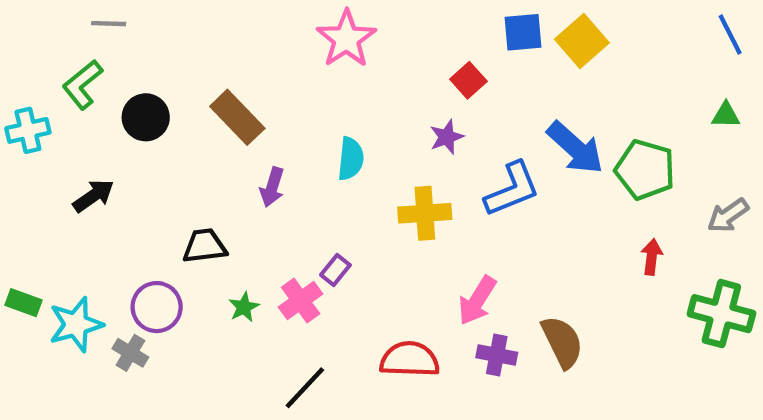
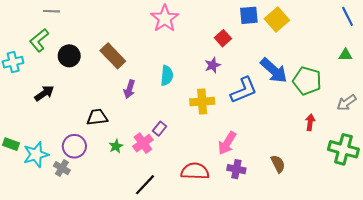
brown semicircle: (562, 342) -> (278, 164), moved, size x0.7

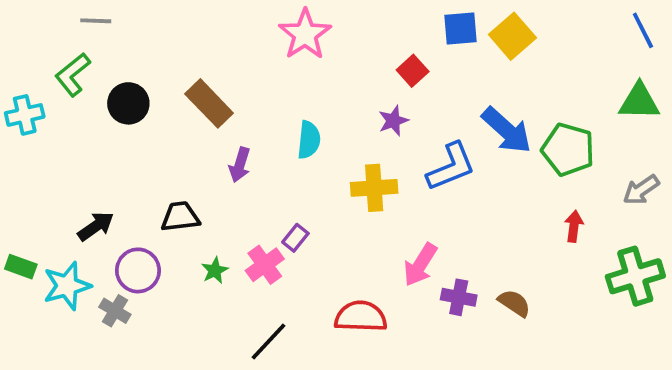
green triangle: (345, 55) -> (639, 101), size x1.6
black arrow: (44, 93) -> (96, 226), moved
green cross: (343, 149) -> (635, 276), turned -32
brown semicircle: (278, 164) -> (514, 303), turned -30
purple cross: (236, 169) -> (459, 297), moved

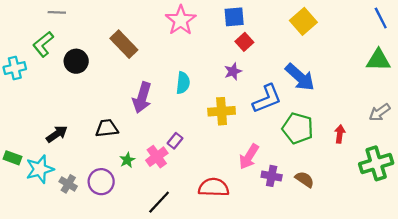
blue square: (461, 29) -> (234, 17), moved
brown rectangle: (209, 103) -> (124, 44), moved
green pentagon: (568, 149) -> (298, 128), moved
purple arrow: (240, 165) -> (142, 98), size x1.5
purple circle: (138, 270) -> (101, 182), moved

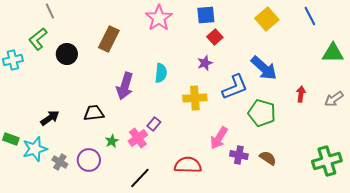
gray line: (57, 12) -> (50, 11), turned 63
blue line: (381, 18) -> (310, 16), moved
brown rectangle: (124, 44) -> (109, 39), turned 70
red arrow: (340, 134) -> (301, 94), moved
green cross: (376, 163) -> (327, 161), moved

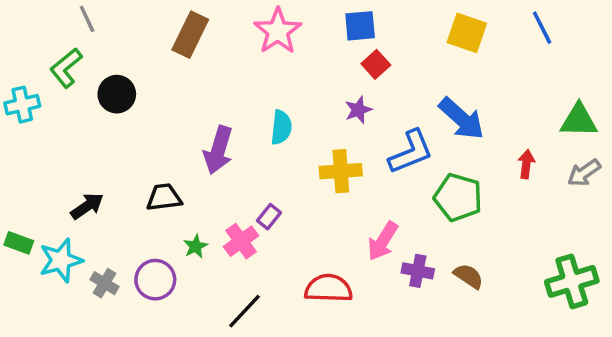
yellow square: (267, 19) -> (467, 33), turned -30
brown rectangle: (109, 39) -> (190, 35), moved
green triangle: (333, 53) -> (579, 120), moved

